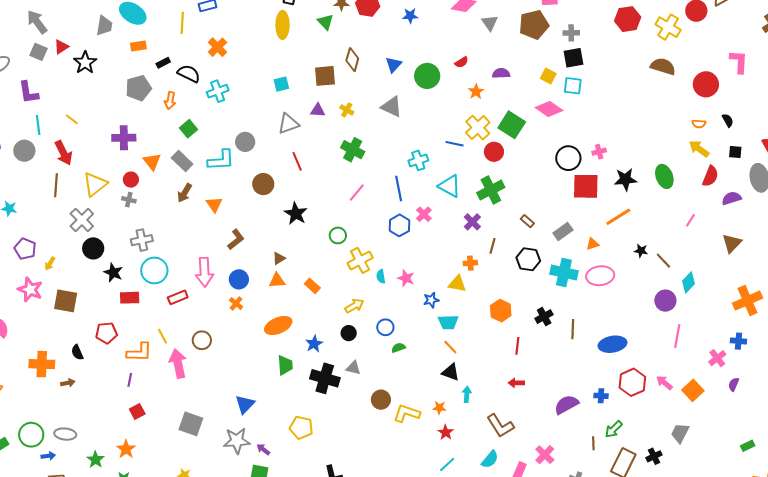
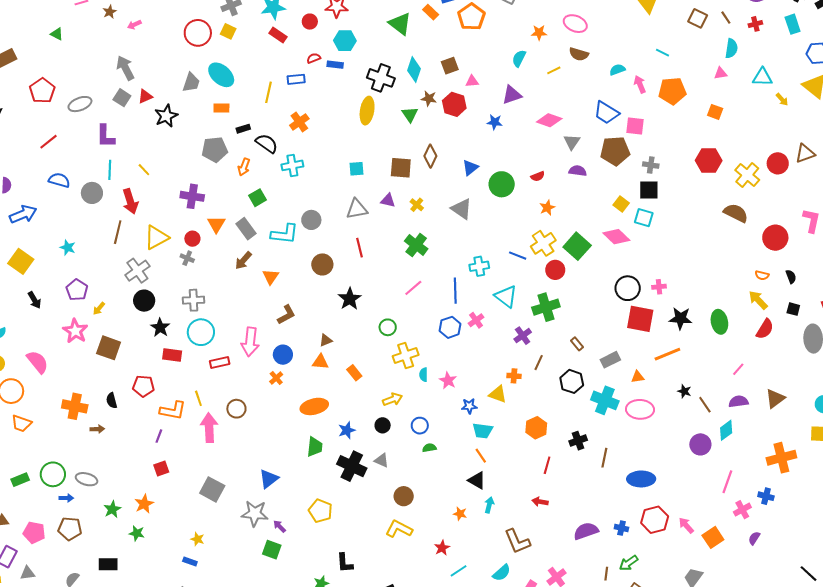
purple semicircle: (501, 73) -> (578, 171), moved
purple semicircle: (732, 198) -> (739, 401), moved
pink line: (677, 336) -> (727, 482), moved
yellow L-shape: (407, 413) -> (399, 529), moved
red star: (446, 432) -> (442, 548), moved

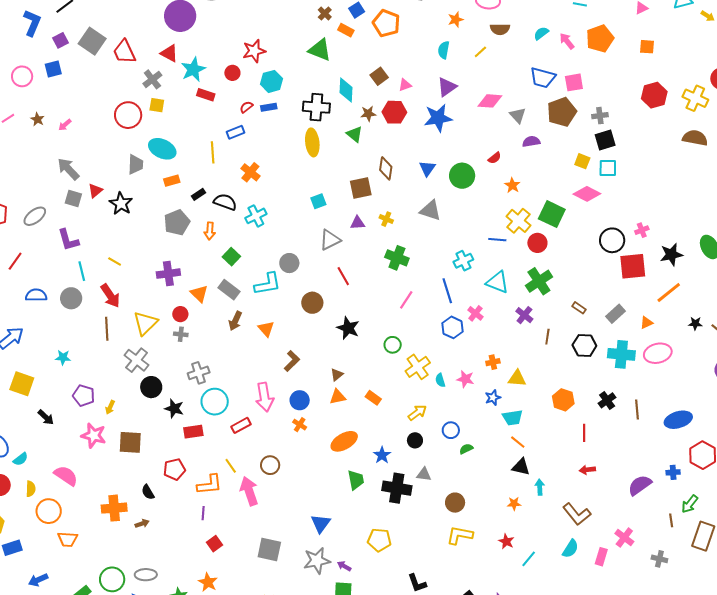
blue star: (495, 122) -> (438, 118), size x1.8
orange cross: (514, 376) -> (493, 362), moved

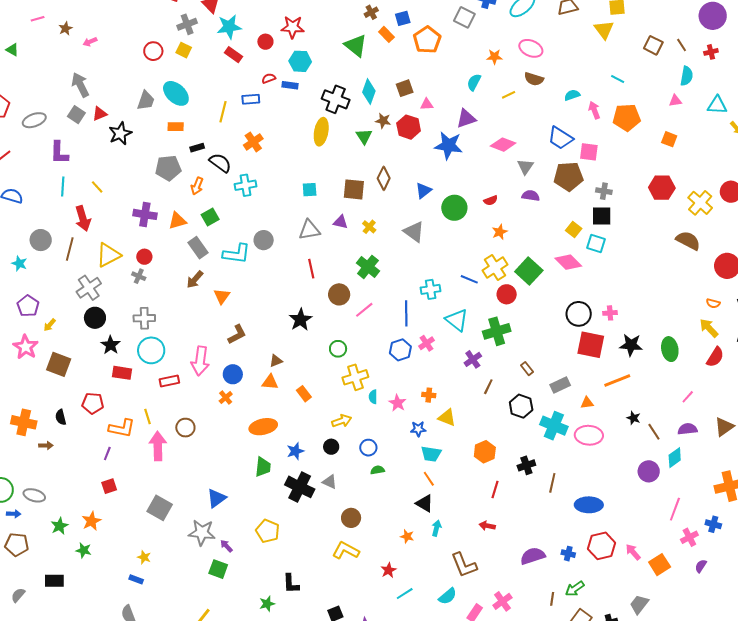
red circle: (128, 115) -> (153, 51), size x0.7
orange triangle: (199, 294) -> (177, 221), moved, turned 42
gray circle: (71, 298) -> (41, 240), moved
brown circle: (312, 303) -> (339, 294), moved

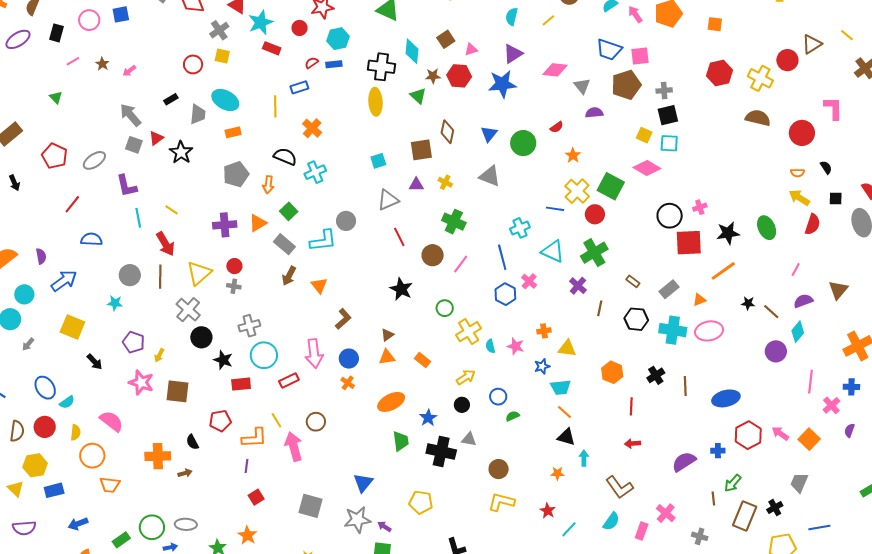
green triangle: (12, 50) -> (56, 97), turned 32
black rectangle: (197, 148) -> (171, 99), moved

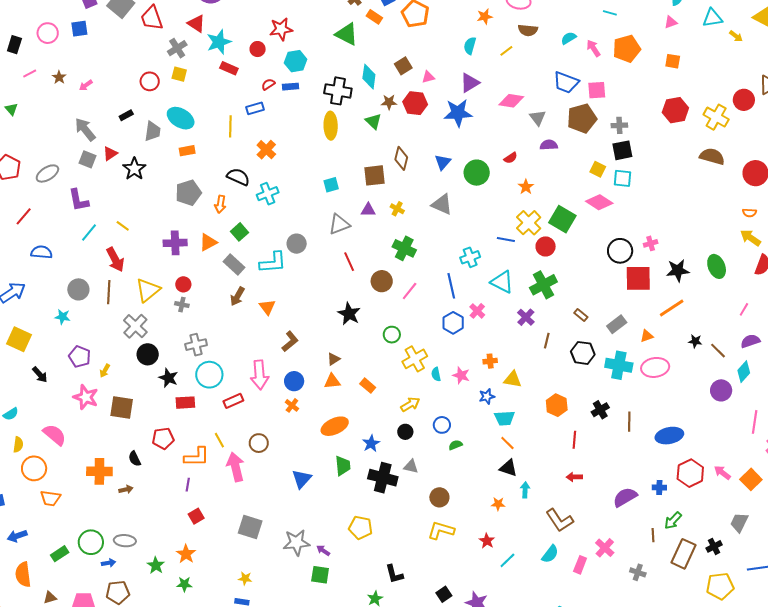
cyan line: (138, 218) -> (89, 232), turned 48
blue triangle: (363, 483) -> (302, 479), moved

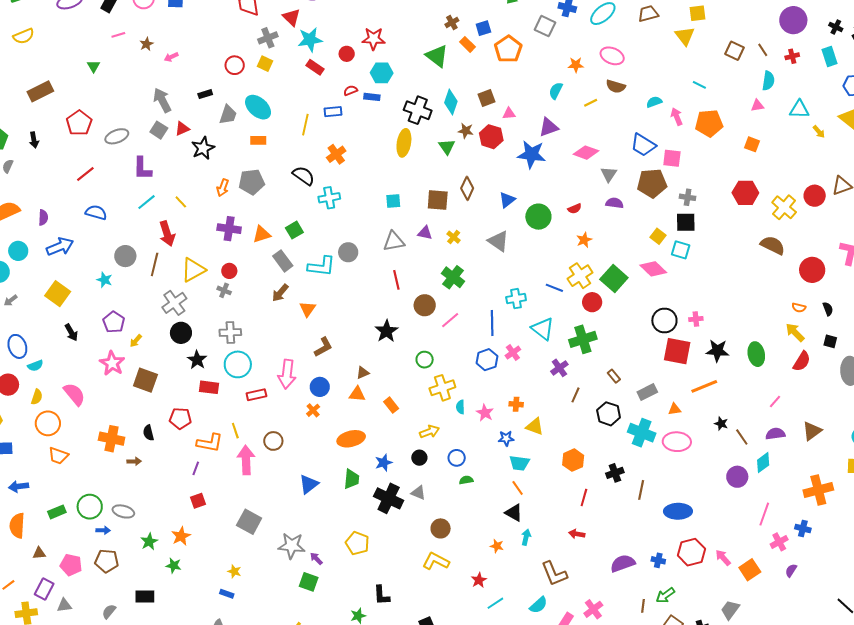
orange arrow: (220, 204) -> (223, 188), moved

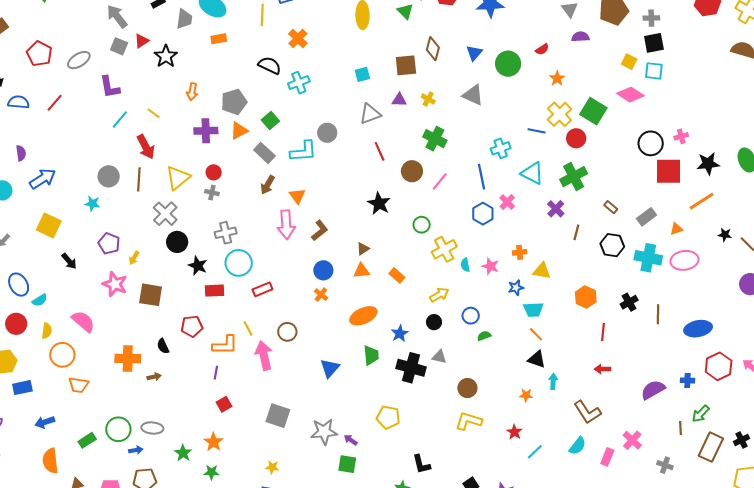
gray pentagon: (252, 182) -> (234, 102), moved
blue semicircle: (96, 212) -> (19, 102), moved
pink arrow: (287, 374) -> (286, 225), moved

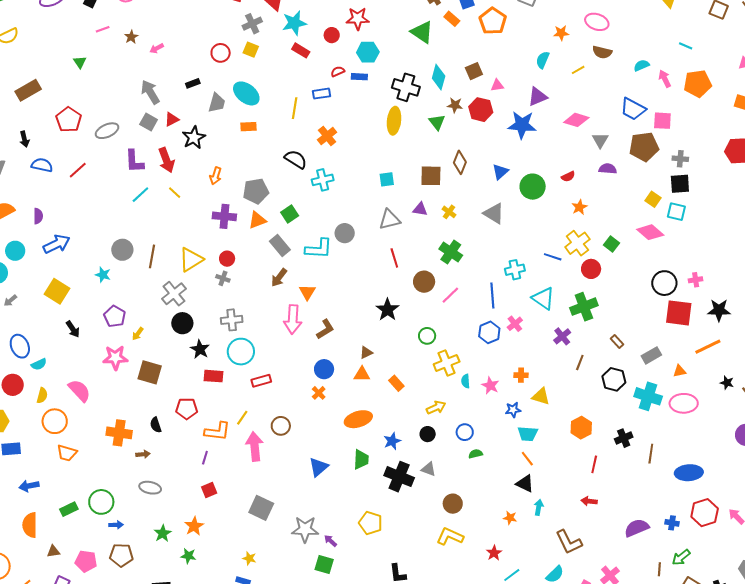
green square: (593, 111) -> (611, 244), size x0.6
red arrow: (146, 147) -> (166, 160), moved
pink star: (115, 284) -> (115, 358), turned -30
yellow line: (248, 328) -> (242, 418), turned 56
gray ellipse: (152, 428) -> (150, 488), moved

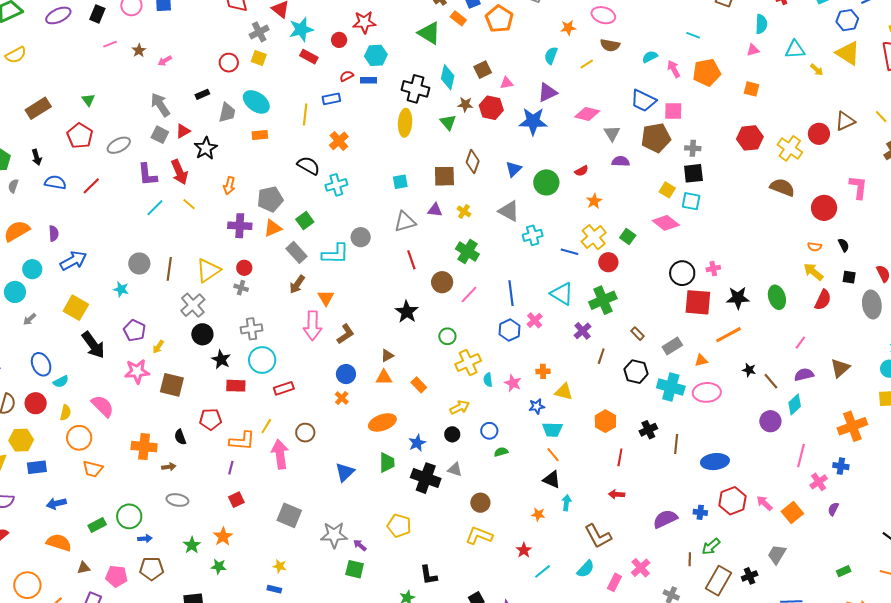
green triangle: (80, 62) -> (88, 100), moved
cyan cross: (515, 270) -> (533, 235), moved
black arrow: (73, 329) -> (93, 345), size x1.6
orange semicircle: (30, 525) -> (59, 543), turned 110

